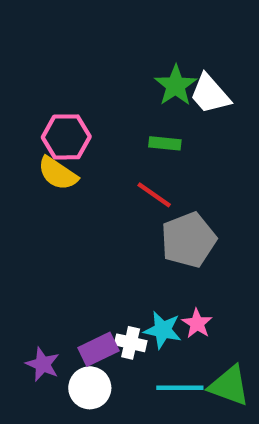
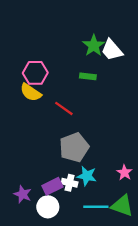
red line: (154, 195) -> (64, 108), moved
gray pentagon: (188, 240) -> (74, 147), moved
pink star: (197, 324) -> (125, 173), moved

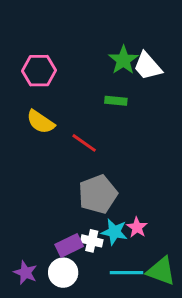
pink hexagon: (35, 73) -> (39, 71), moved
pink star: (125, 173) -> (137, 227), moved
purple star: (23, 194) -> (25, 273), moved

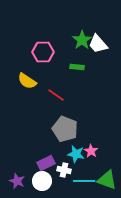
pink hexagon: (39, 71) -> (43, 52), moved
gray pentagon: (98, 194) -> (65, 129), turned -30
white cross: (92, 241) -> (64, 170), moved

